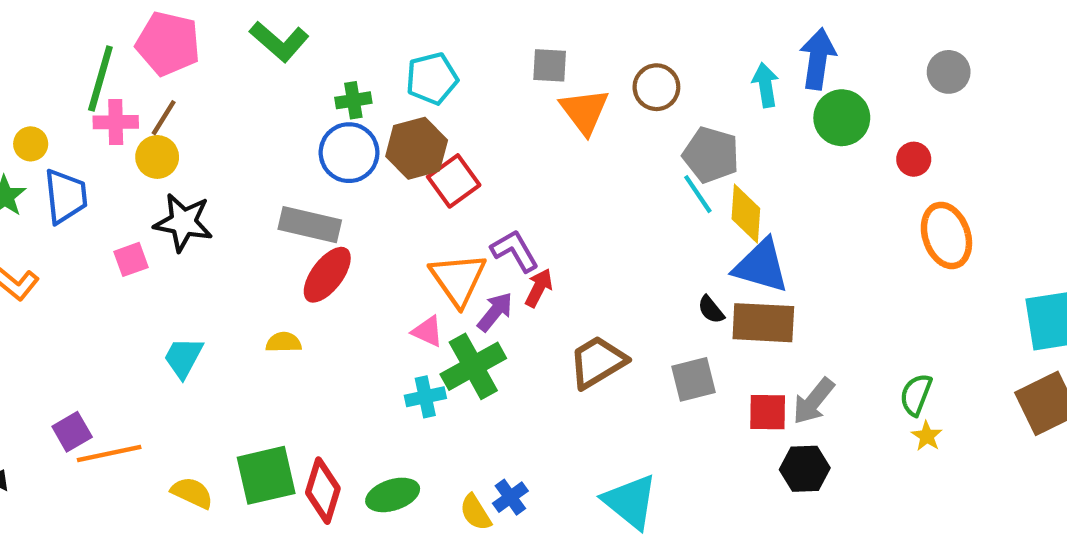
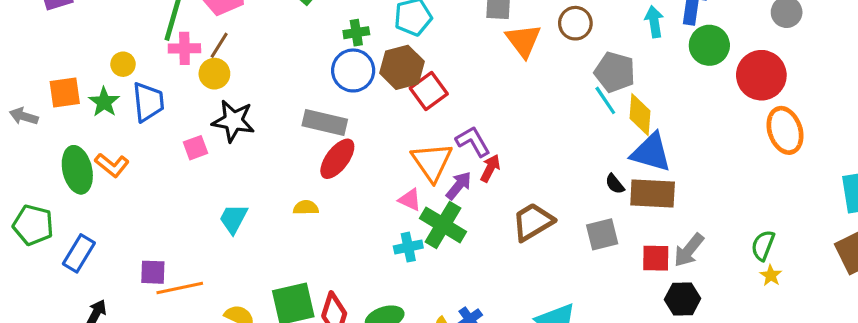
red circle: (914, 159) -> (761, 75), size x2.0
green cross: (473, 366) -> (443, 225), turned -30
purple square: (72, 432) -> (153, 272), turned 32

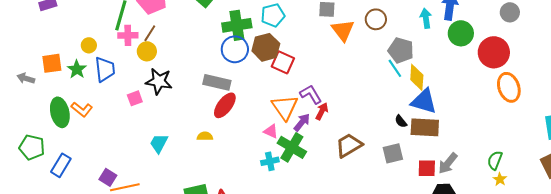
green cross: (356, 33) -> (237, 25), size x1.8
red square: (429, 91) -> (283, 62), turned -30
purple square: (153, 272) -> (108, 177), turned 30

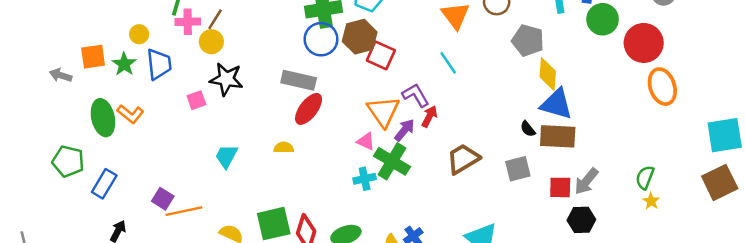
cyan line: (395, 68) -> (448, 63), moved

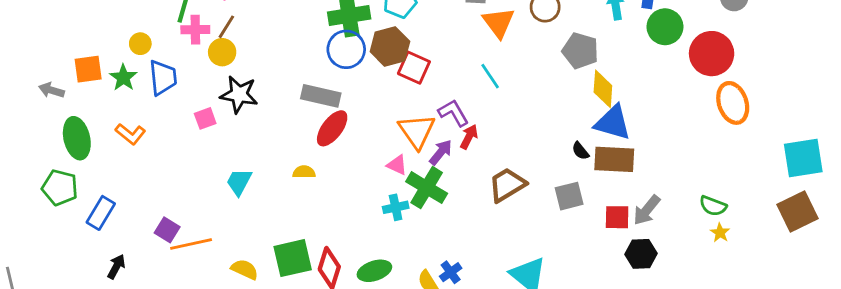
green ellipse: (103, 118) -> (77, 138), moved
green semicircle: (645, 177) -> (713, 206), turned -90

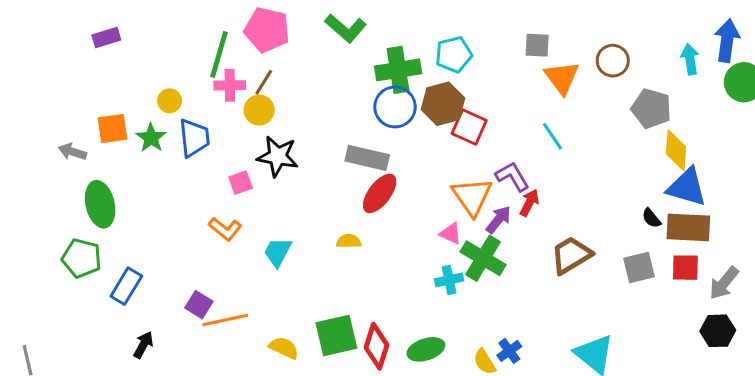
orange L-shape: (130, 134) -> (225, 229), moved
red square: (617, 217) -> (685, 268), moved

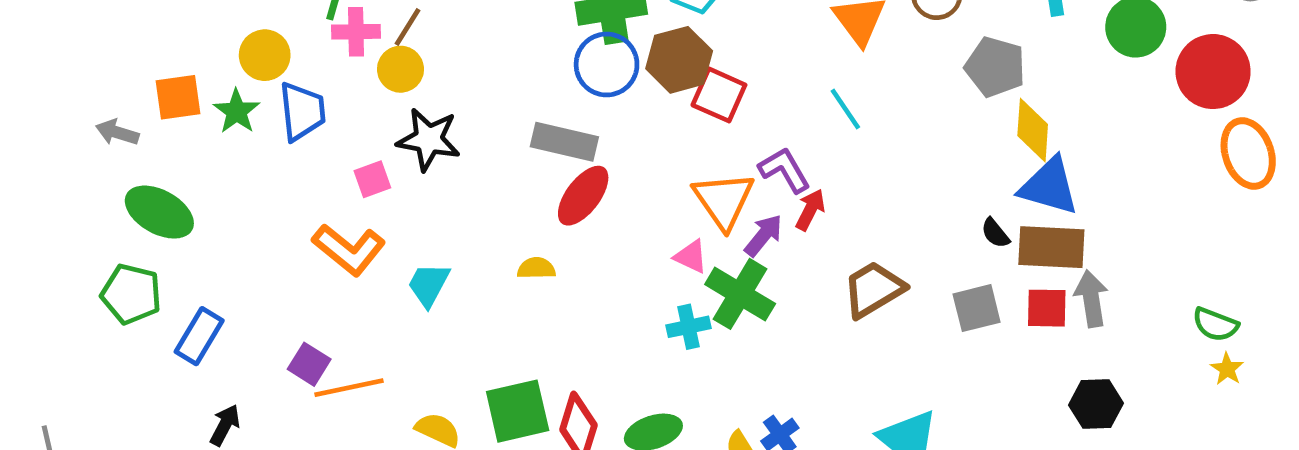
yellow circle: (170, 101) -> (265, 55), size x1.4
green ellipse: (100, 204) -> (159, 212), turned -48
orange L-shape: (225, 229) -> (349, 249), size x1.4
gray arrow: (724, 283) -> (1091, 299), moved, turned 132

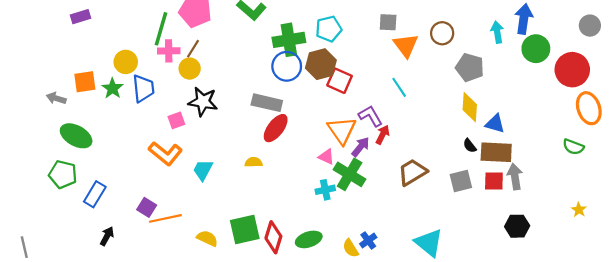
yellow diamond: (1033, 130) -> (470, 107), moved
blue triangle: (1049, 186) -> (495, 124), size x0.7
green semicircle: (1215, 324) -> (573, 147), moved

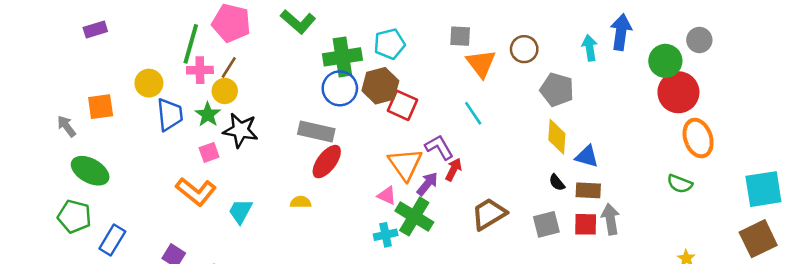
green circle: (536, 49) -> (665, 61), moved
green star: (112, 88) -> (208, 115), moved
gray arrow: (56, 98) -> (67, 126), turned 36
brown rectangle: (496, 152) -> (588, 190), size x0.7

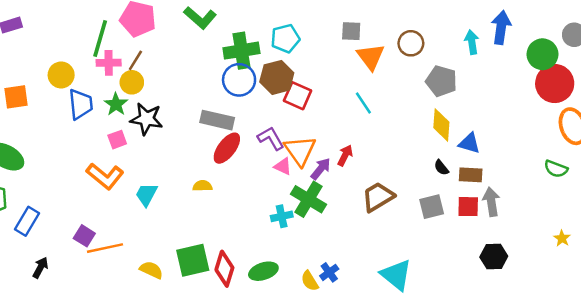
purple L-shape: (439, 147) -> (271, 138), moved
pink triangle: (387, 196) -> (283, 166), moved

